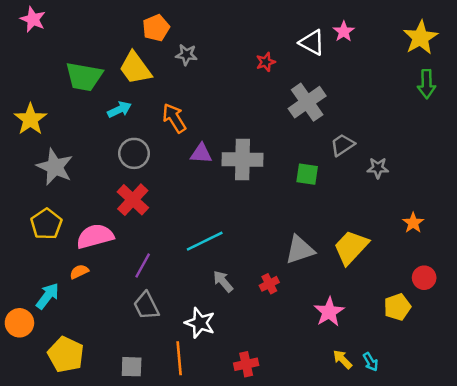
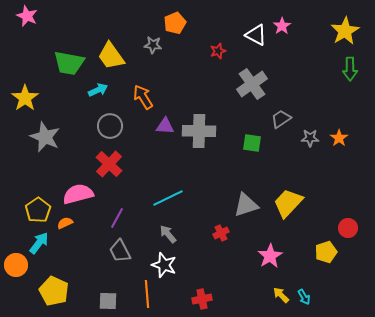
orange pentagon: (156, 28) -> (175, 23), moved
orange star: (413, 223) -> (339, 138), moved
yellow pentagon: (46, 224) -> (38, 210), moved
gray arrow: (223, 281) -> (168, 234), moved

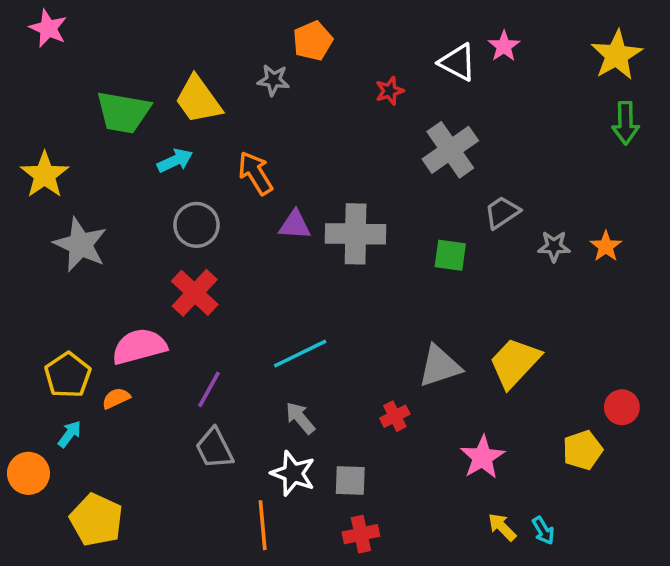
cyan arrow: (39, 243) -> (70, 434), size x0.7
gray square: (108, 301) -> (350, 481), moved

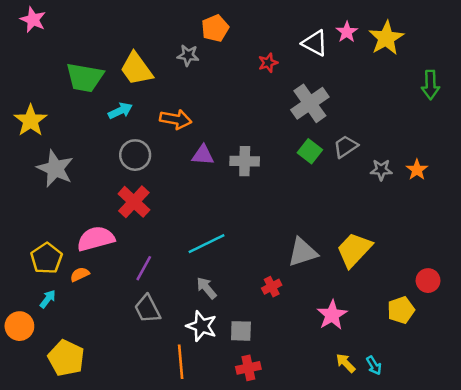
yellow star: (617, 55) -> (386, 38), moved
orange arrow: (255, 173) -> (176, 119), turned 132
gray cross: (356, 234) -> (245, 161), size x0.7
green square: (450, 255) -> (310, 151), moved, turned 30

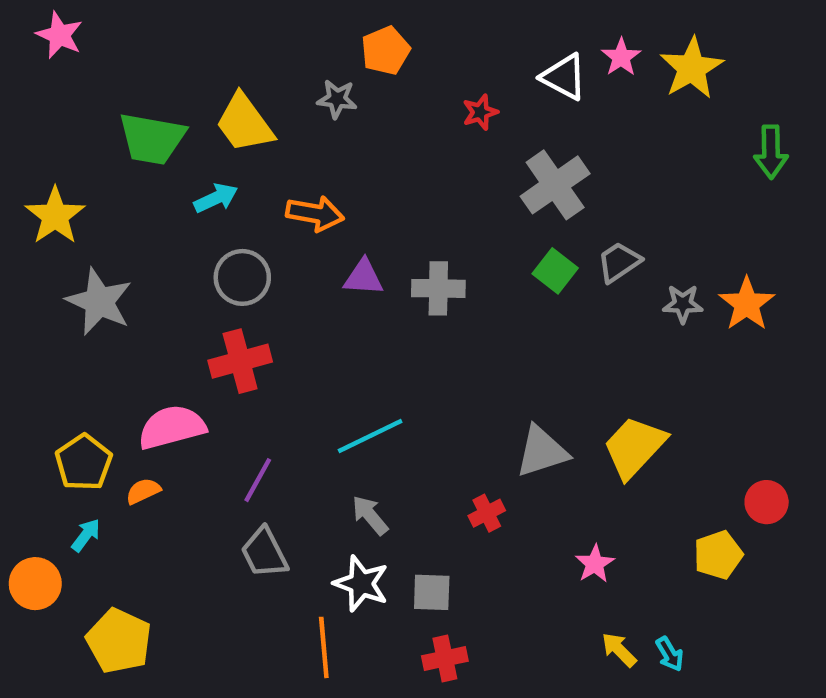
orange star: (417, 170) -> (747, 304), size x1.4
red cross: (134, 202) -> (240, 361), turned 32
pink star: (332, 315) -> (595, 564), size x0.7

